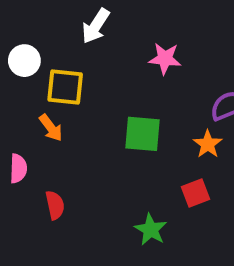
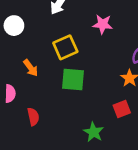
yellow square: (65, 87) -> (65, 47), moved, turned -30
green square: (142, 134) -> (73, 79), moved

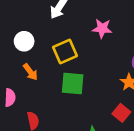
white circle: (14, 26) -> (24, 41), moved
red square: (122, 109) -> (121, 113), turned -30

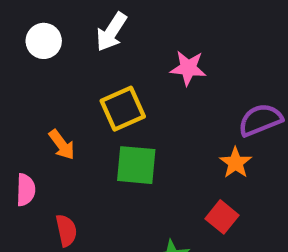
white circle: (24, 41) -> (44, 41), moved

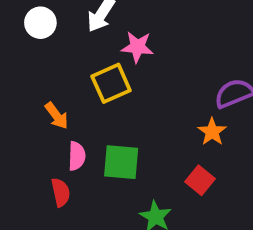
pink star: (188, 68) -> (137, 47), moved
green square: (136, 165) -> (121, 162), moved
pink semicircle: (26, 190) -> (77, 156), moved

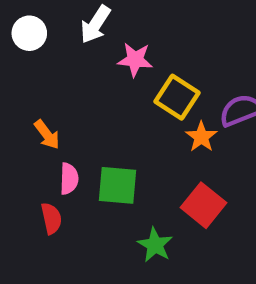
yellow square: (111, 83) -> (177, 97), moved, turned -33
orange star: (212, 132) -> (201, 137), moved
red square: (200, 180) -> (204, 205), size x1.4

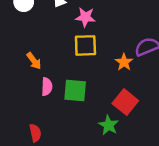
yellow square: (177, 97) -> (85, 45), moved, turned -35
red semicircle: (51, 218) -> (35, 133), moved
green star: (155, 245) -> (109, 125), moved

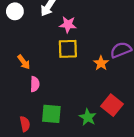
green square: (75, 90) -> (51, 114), moved
red square: (125, 102) -> (112, 105), moved

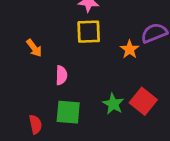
pink semicircle: (35, 84) -> (61, 75), moved
green star: (88, 117) -> (113, 104), moved

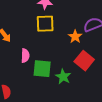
red square: (143, 101) -> (84, 61), moved
green square: (68, 112) -> (42, 69), moved

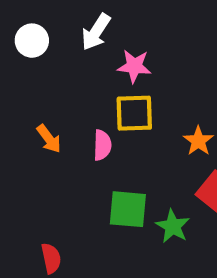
pink semicircle: (25, 56) -> (102, 145), moved

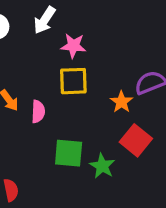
pink semicircle: (102, 145) -> (38, 111), moved

